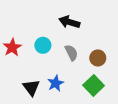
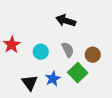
cyan circle: (43, 45) -> (41, 52), moved
green square: (94, 85) -> (78, 73), moved

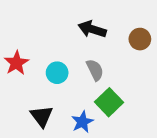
brown circle: (93, 55) -> (140, 39), moved
blue star: (53, 79) -> (82, 122), moved

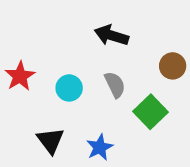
brown circle: (140, 39) -> (173, 66), moved
green square: (109, 102) -> (151, 112), moved

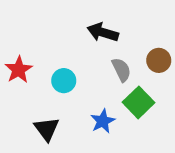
gray semicircle: (115, 85) -> (121, 70), moved
blue star: (100, 147) -> (103, 121), moved

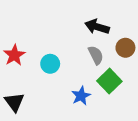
black arrow: (103, 32) -> (97, 27), moved
black triangle: (47, 129) -> (14, 102), moved

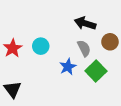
cyan circle: (50, 64) -> (41, 46), moved
blue star: (81, 96) -> (68, 67), moved

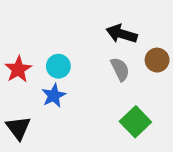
blue star: (68, 67) -> (54, 96), moved
green square: (96, 71) -> (135, 122), moved

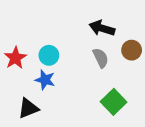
blue star: (54, 96) -> (45, 80), turned -30
black triangle: (18, 128) -> (28, 108), moved, turned 45

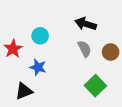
brown circle: (132, 50) -> (111, 52), moved
cyan circle: (49, 55) -> (40, 36), moved

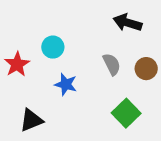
black arrow: (86, 24) -> (127, 23), moved
blue star: (38, 67) -> (66, 84), moved

